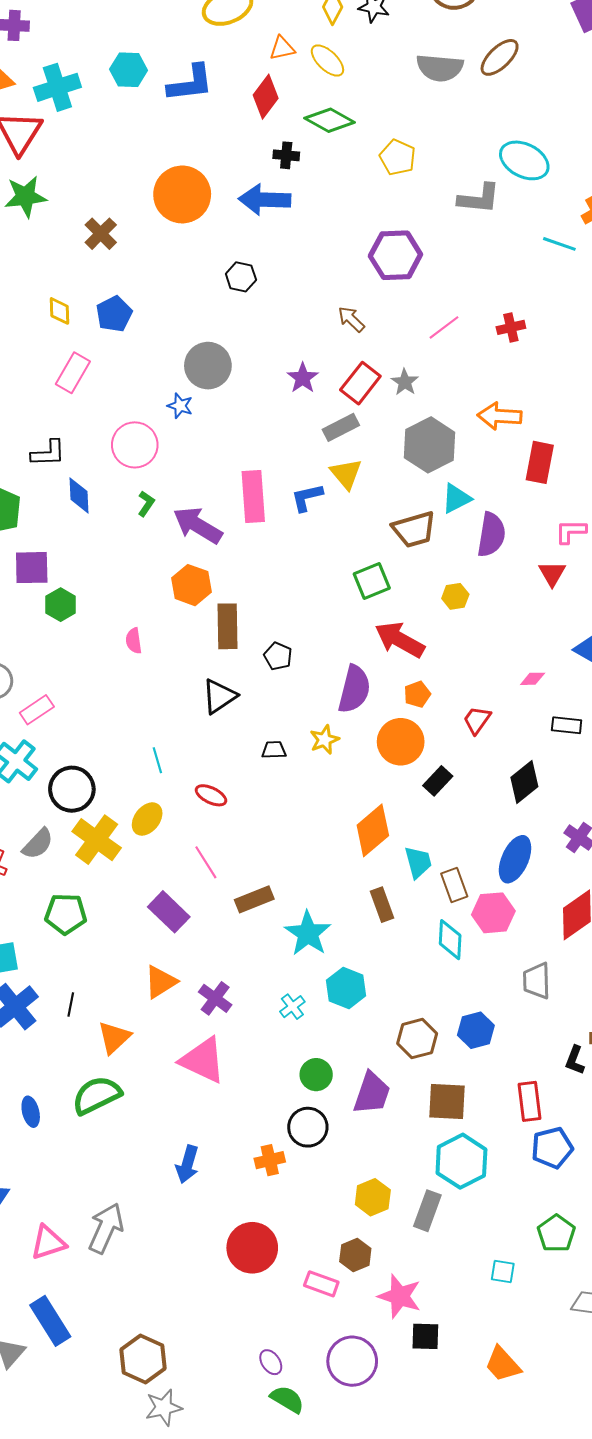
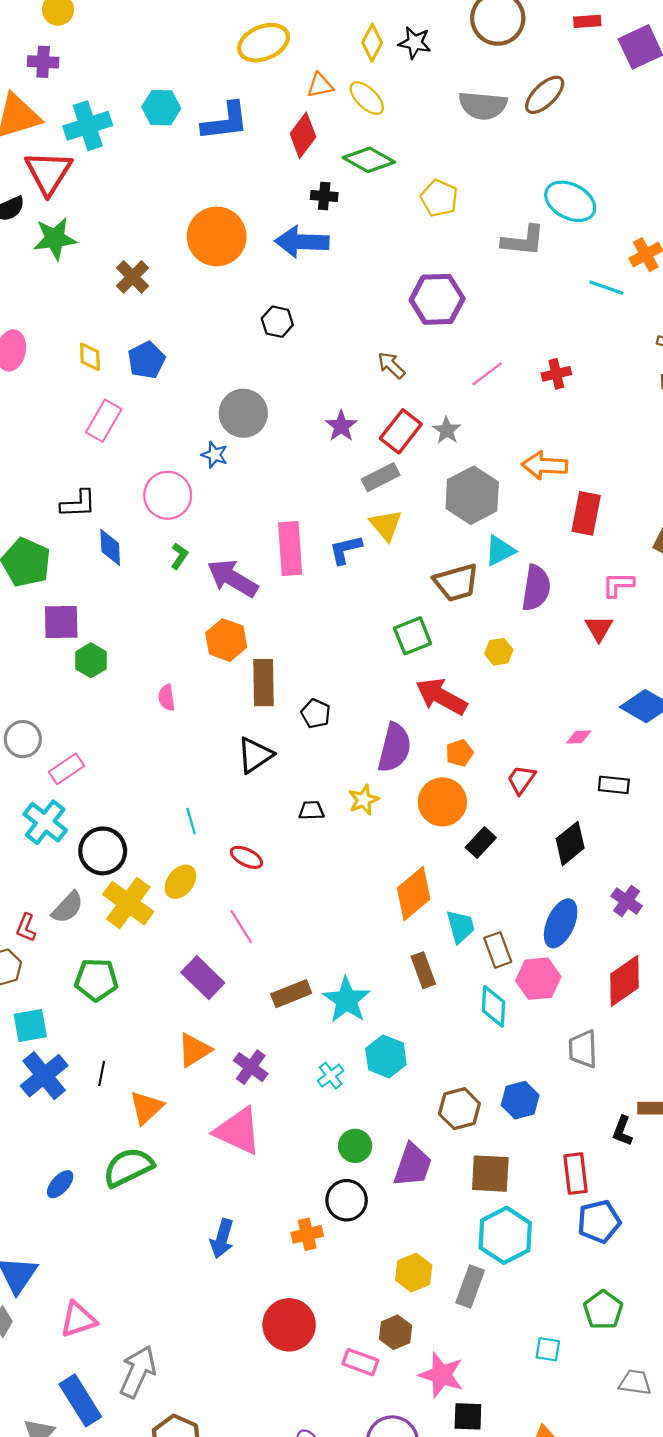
brown rectangle: (254, 899) -> (291, 994), moved
blue ellipse: (31, 1112) -> (60, 1184), turned 56
gray arrow: (106, 1228) -> (138, 1372), moved

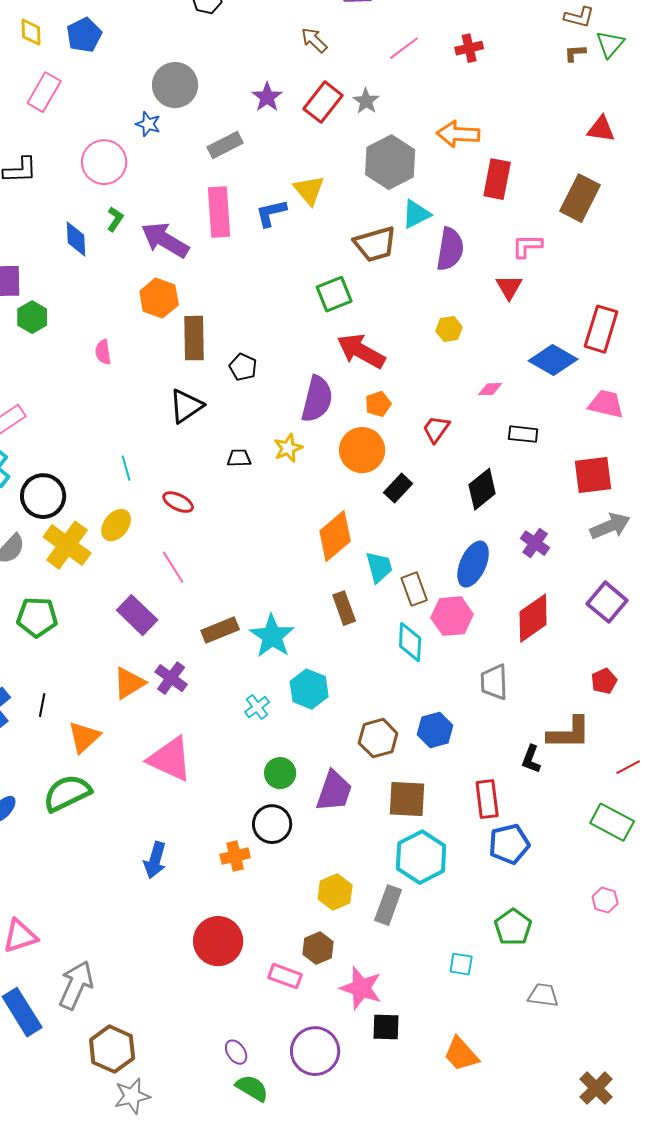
gray rectangle: (381, 477) -> (225, 145), moved
blue diamond: (110, 547) -> (76, 239), moved
yellow hexagon: (499, 652) -> (449, 329), moved
purple cross: (251, 1067) -> (171, 678), moved

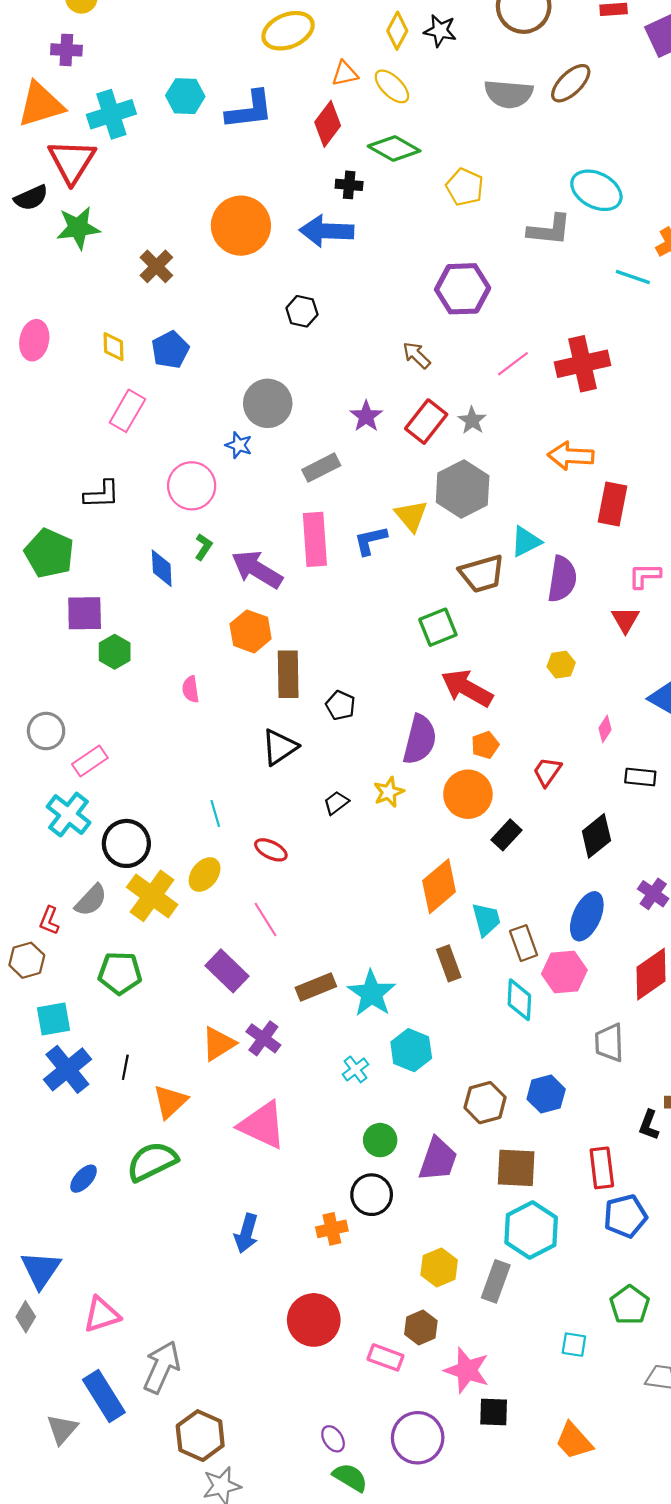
red cross: (469, 48) -> (583, 364), size x1.8
gray hexagon: (390, 162) -> (463, 489), moved
pink diamond: (490, 389) -> (605, 729), turned -55
black trapezoid: (239, 458) -> (336, 803), turned -35

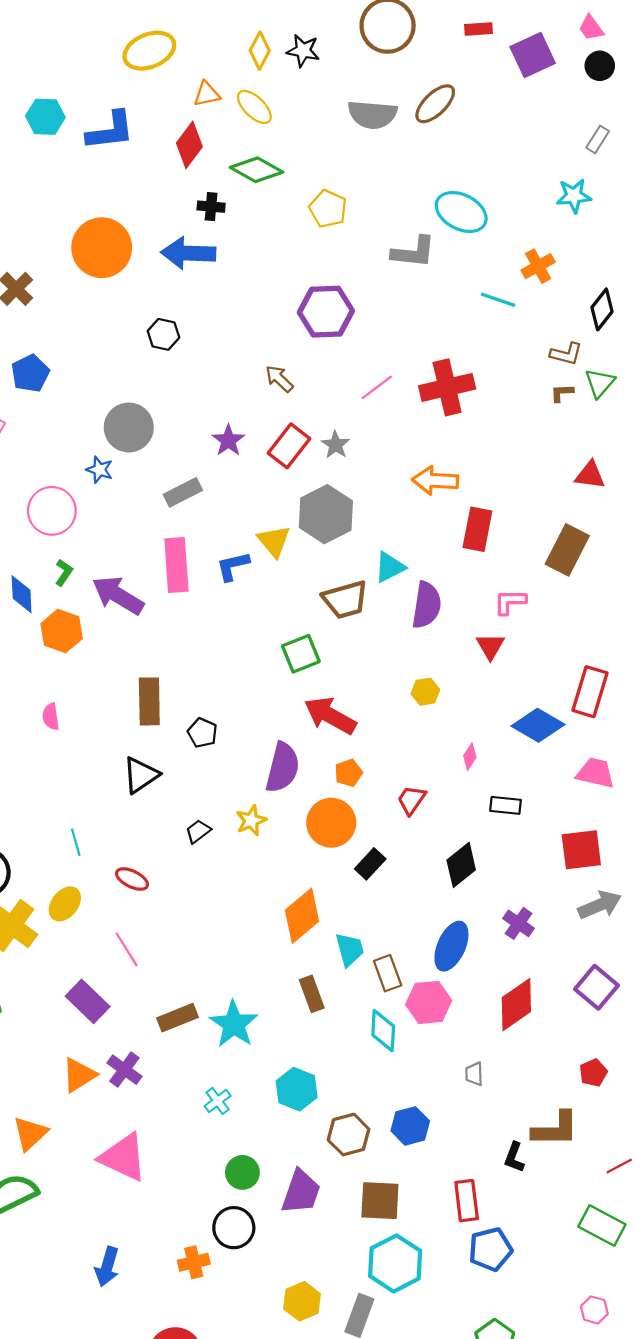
orange hexagon: (251, 631) -> (62, 631), moved
gray trapezoid: (609, 1043) -> (474, 1074), size x0.6
cyan hexagon: (411, 1050) -> (297, 1089), moved

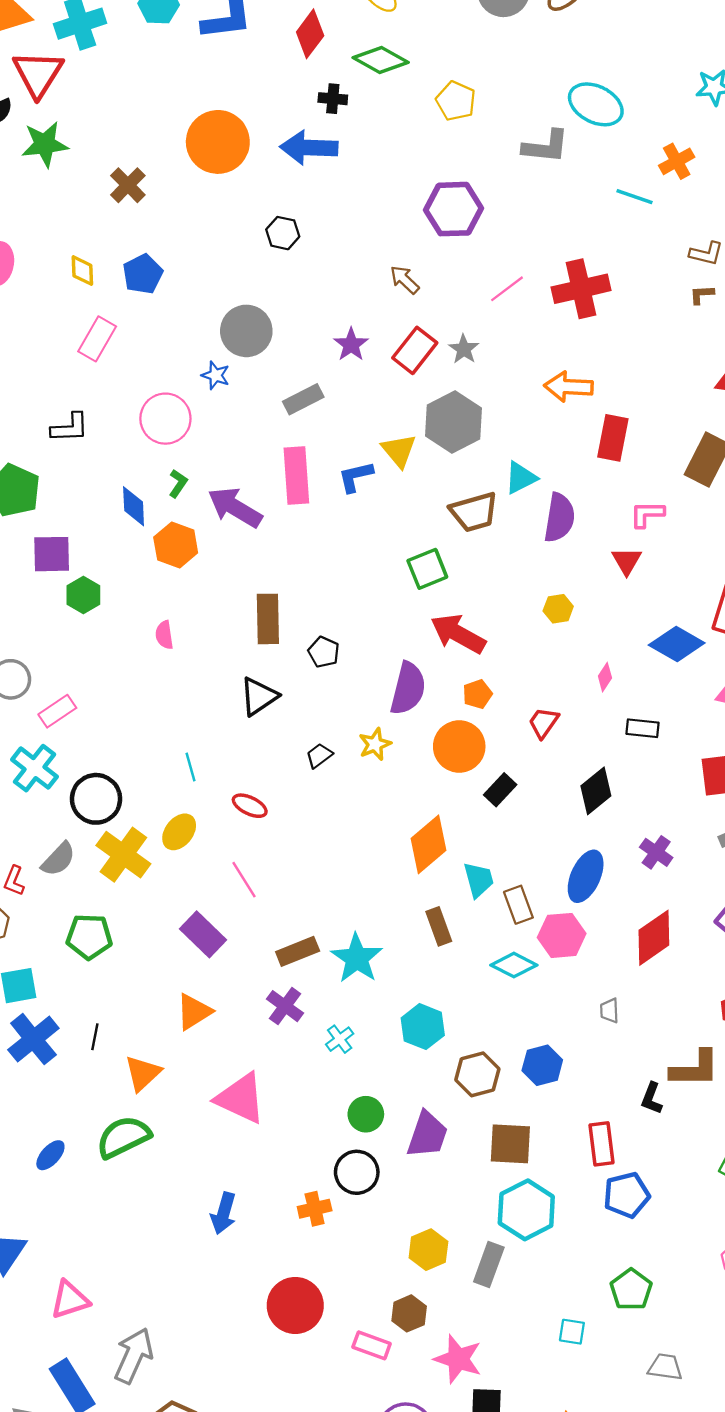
cyan diamond: (383, 1031) -> (514, 965), turned -66
purple cross: (124, 1070) -> (285, 1006), moved

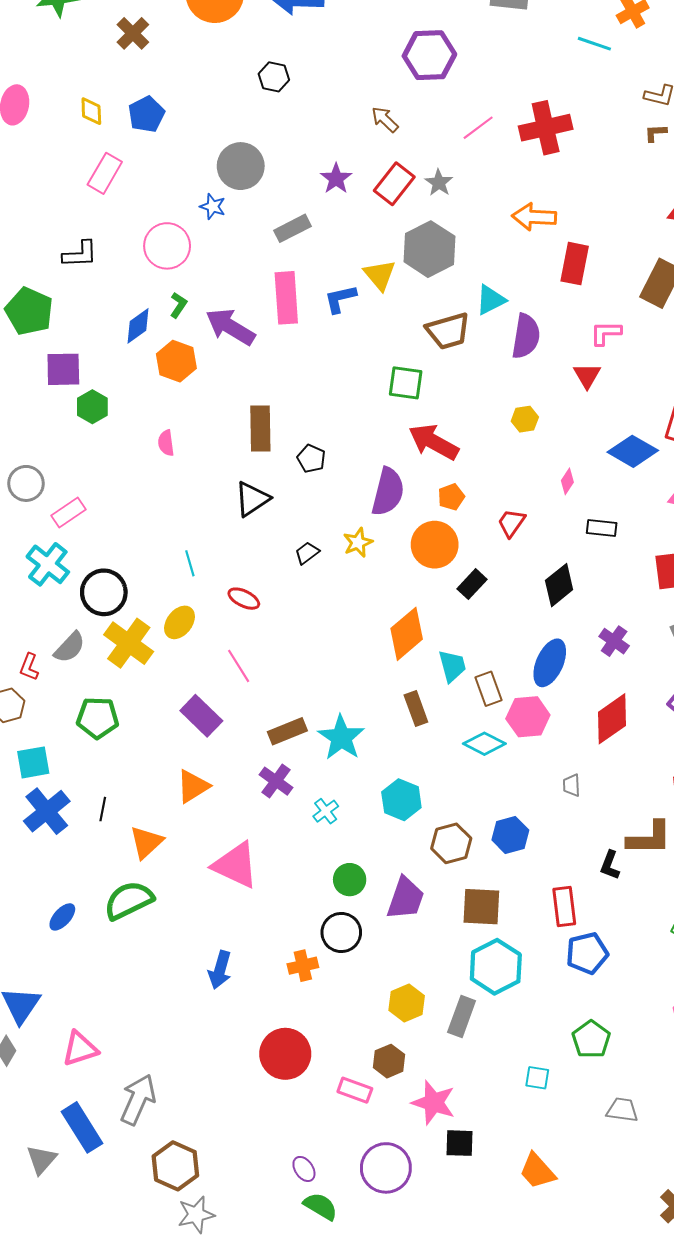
blue diamond: (134, 506) -> (138, 326), turned 57
green square: (427, 569) -> (406, 383), turned 30

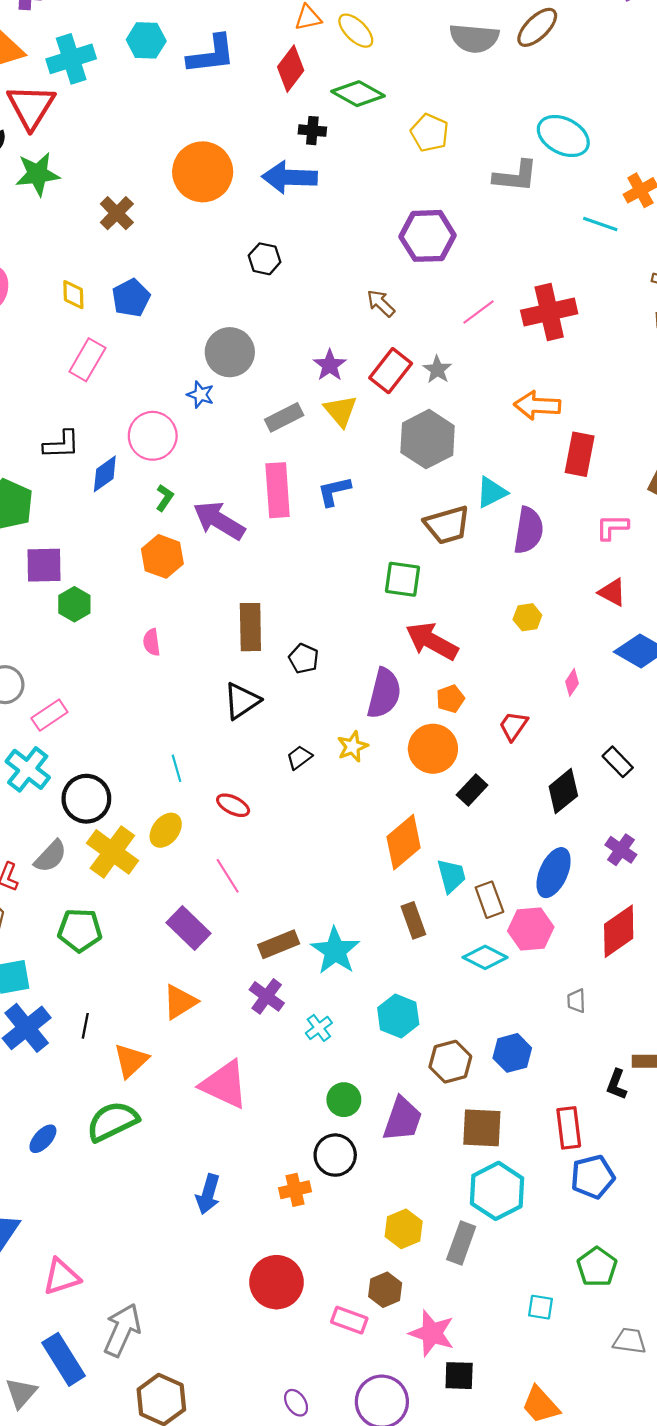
yellow triangle: (380, 275) -> (341, 411), moved
blue diamond: (138, 326) -> (105, 474), moved
red triangle: (587, 376) -> (612, 592), moved, turned -32
black rectangle: (602, 528) -> (618, 762), moved, turned 40

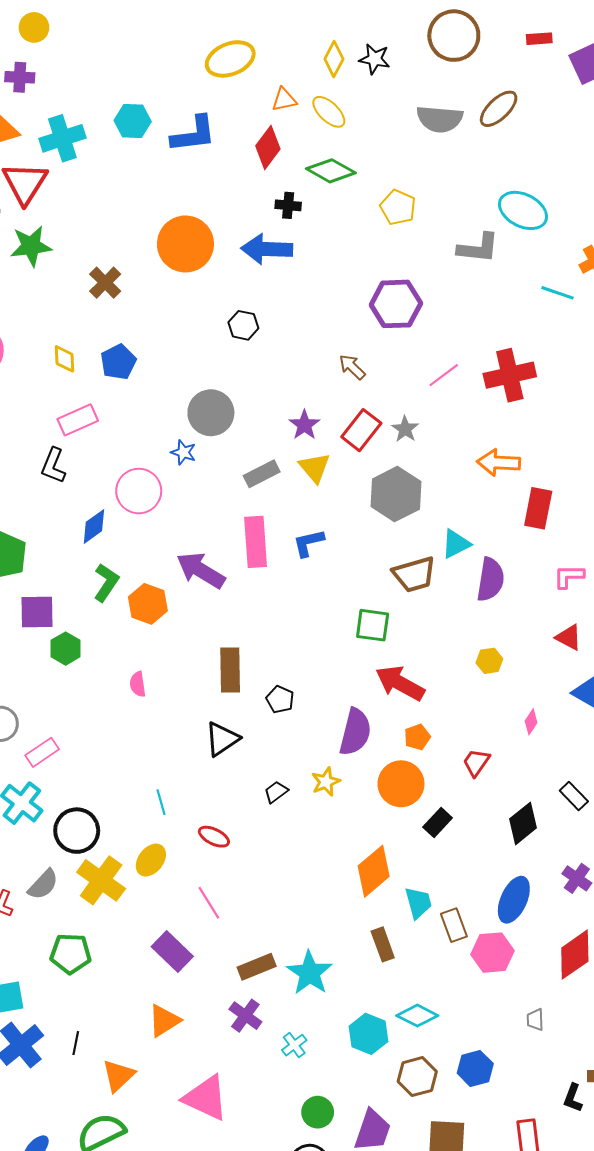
pink rectangle: (87, 360) -> (78, 420), turned 36
black L-shape: (61, 445) -> (53, 466), moved, turned 114
green L-shape: (165, 498) -> (106, 583), moved, size x1.5
cyan diamond: (485, 957) -> (417, 1016), moved

